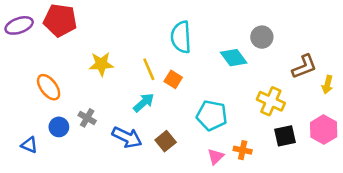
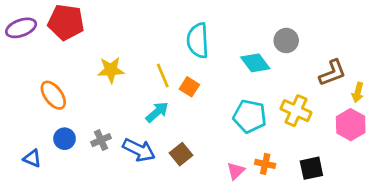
cyan pentagon: (212, 115) -> (250, 116), moved
gray cross: (87, 118) -> (101, 140), moved, turned 36
pink hexagon: (324, 130) -> (351, 125), moved
black square: (285, 136) -> (311, 168), moved

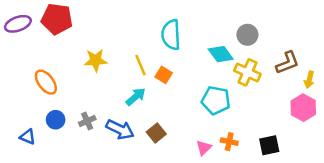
yellow cross: (296, 111) -> (247, 72), moved

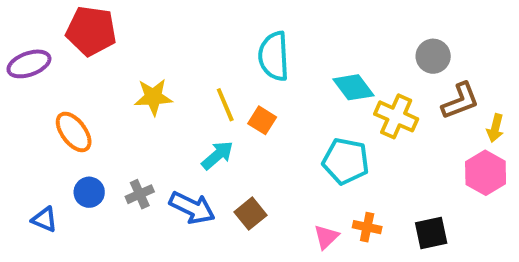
purple ellipse: (18, 24) -> (29, 64), moved
gray circle: (247, 35) -> (433, 56), moved

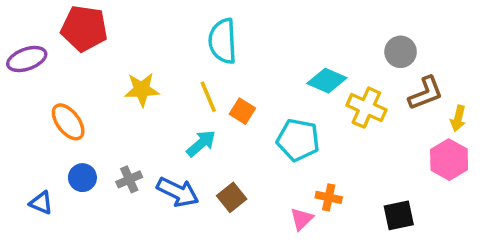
cyan semicircle: (274, 56) -> (223, 41), moved
cyan diamond: (353, 87) -> (327, 81), turned -30
cyan pentagon: (346, 161) -> (298, 140), moved
orange cross: (367, 227) -> (329, 197), moved

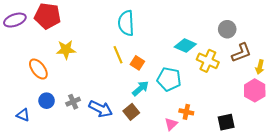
purple ellipse: (27, 59) -> (15, 20), moved
yellow star: (142, 90) -> (66, 50), moved
cyan arrow: (201, 143) -> (140, 88), moved

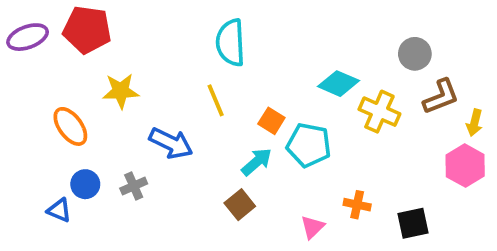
orange square: (137, 63) -> (271, 121), moved
blue arrow: (101, 109) -> (171, 143), moved
orange cross: (186, 112) -> (357, 205), moved
blue triangle: (23, 115) -> (59, 210), moved

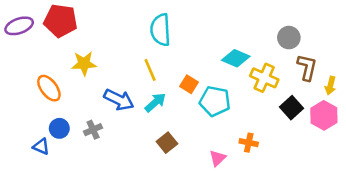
brown L-shape: (441, 97) -> (307, 67), turned -56
cyan arrow: (257, 162) -> (155, 102), moved
black square: (413, 223) -> (291, 108), moved, turned -30

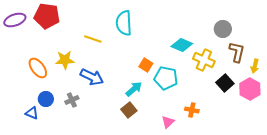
yellow star: (84, 64) -> (65, 60), moved
yellow line: (150, 70) -> (93, 39), moved, turned -48
cyan arrow: (155, 102) -> (134, 89), moved

